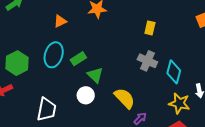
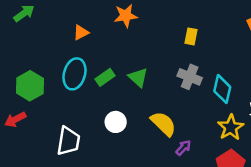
green triangle: (95, 75) -> (138, 77), moved
yellow star: (179, 103) -> (231, 127), turned 30

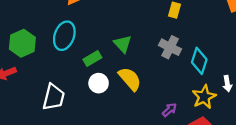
green rectangle: (105, 77) -> (92, 58), moved
yellow semicircle: (163, 124) -> (130, 79), moved
purple arrow: (183, 148) -> (169, 110), moved

